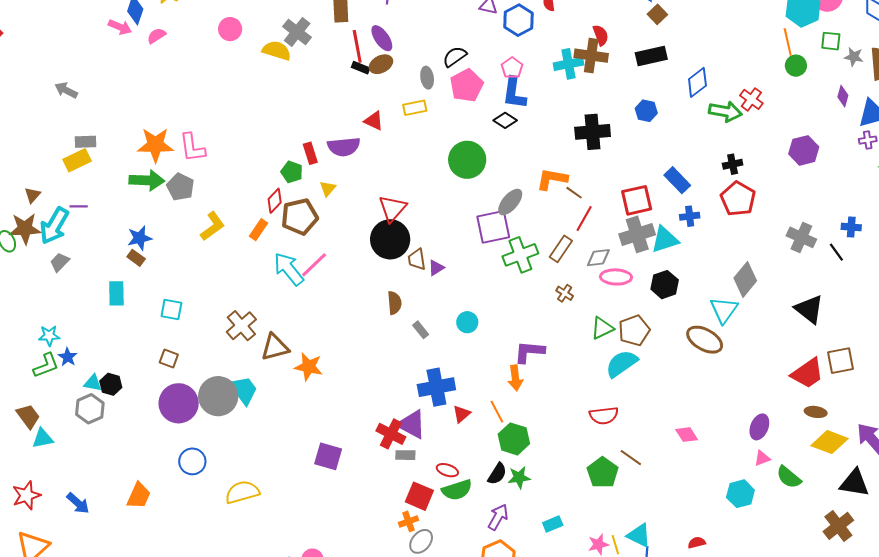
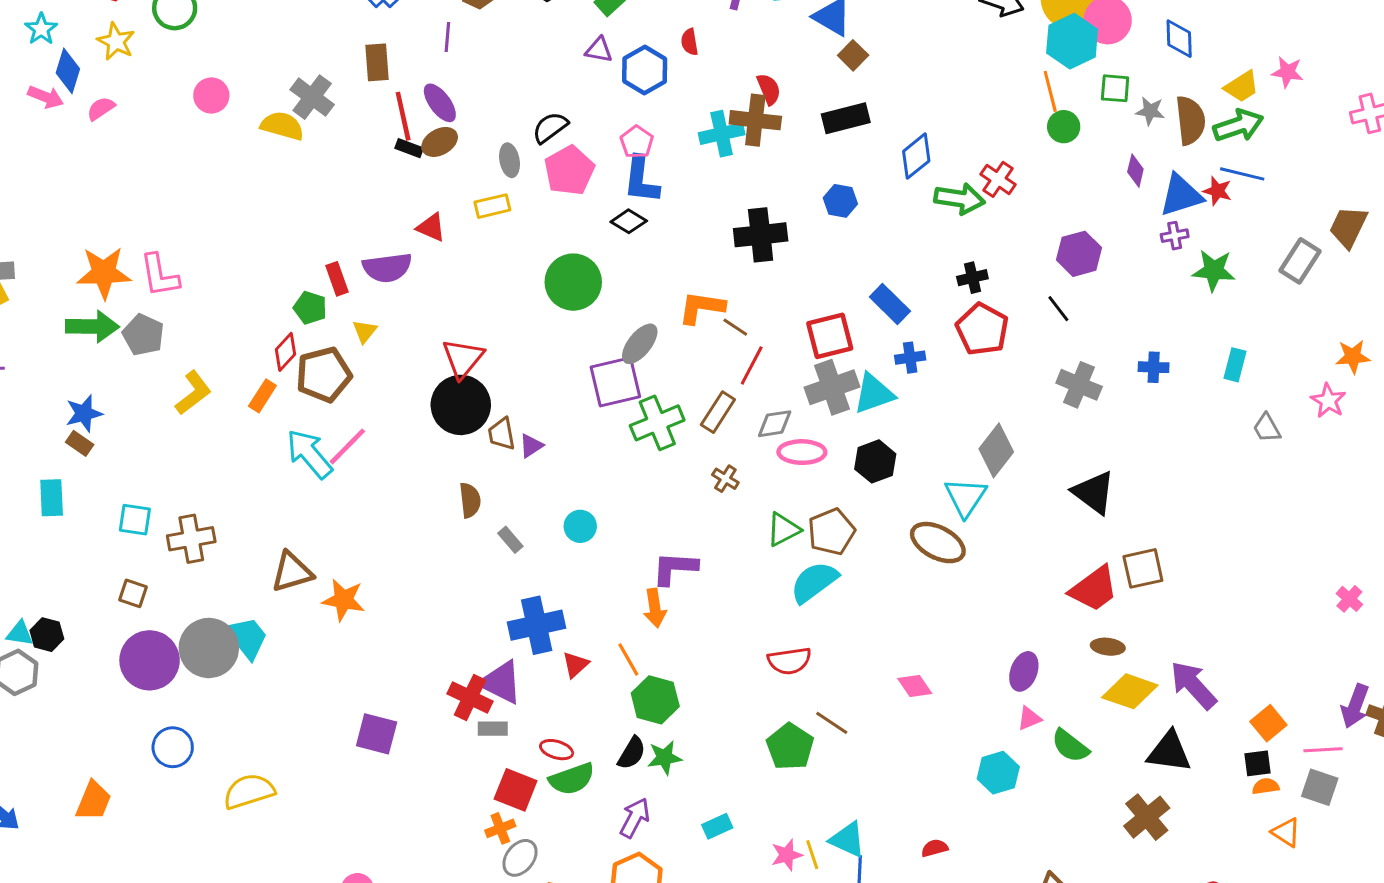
black line: (836, 252) -> (1058, 309), moved
brown cross: (241, 326) -> (191, 539), moved, turned 32

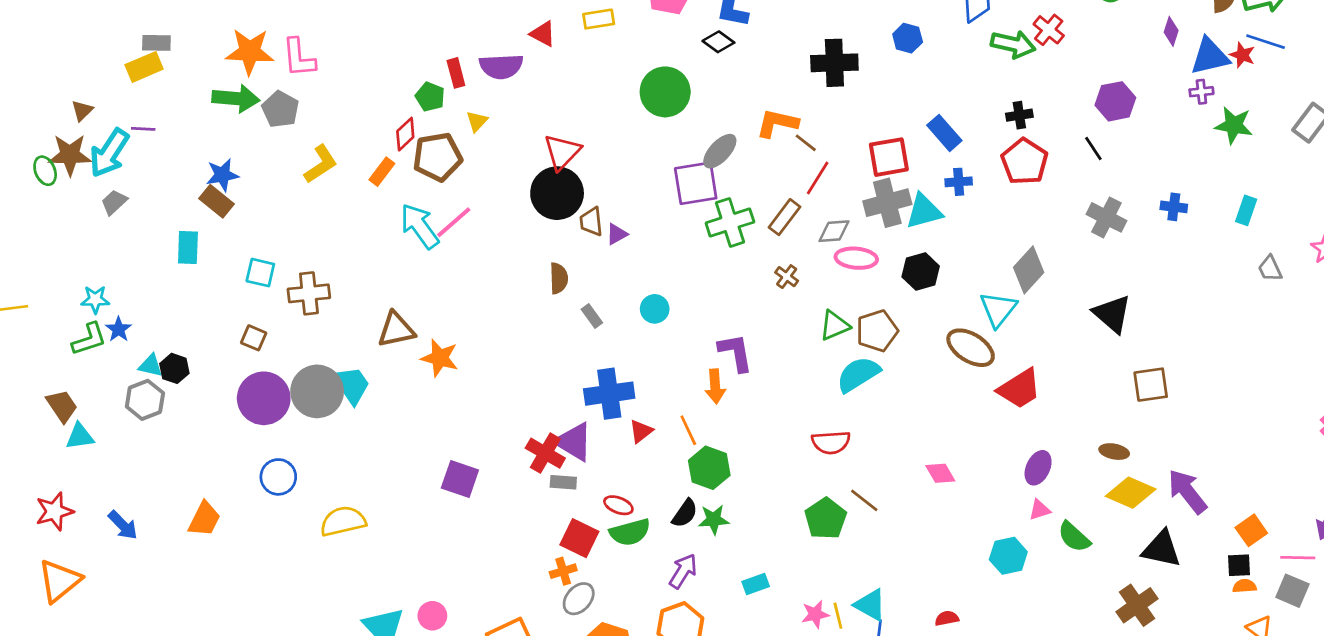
brown rectangle: (80, 443) -> (216, 201), size x1.4
purple L-shape: (675, 568) -> (736, 352), turned 72
red trapezoid: (1094, 589) -> (1019, 389), moved

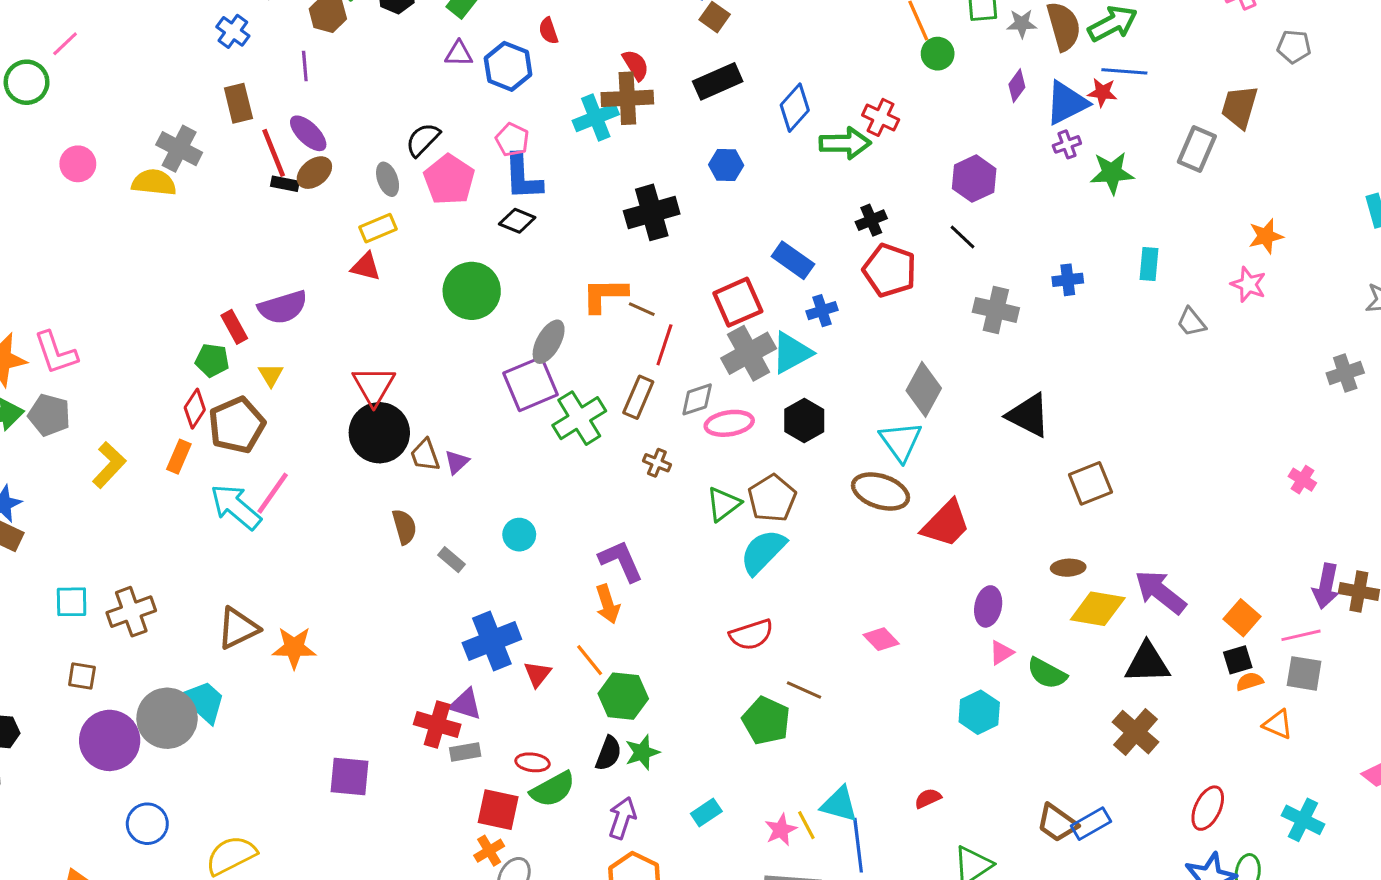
purple diamond: (1171, 31) -> (1017, 86), turned 32
red triangle: (543, 34) -> (366, 267), moved
purple triangle: (574, 442) -> (466, 704), size x0.7

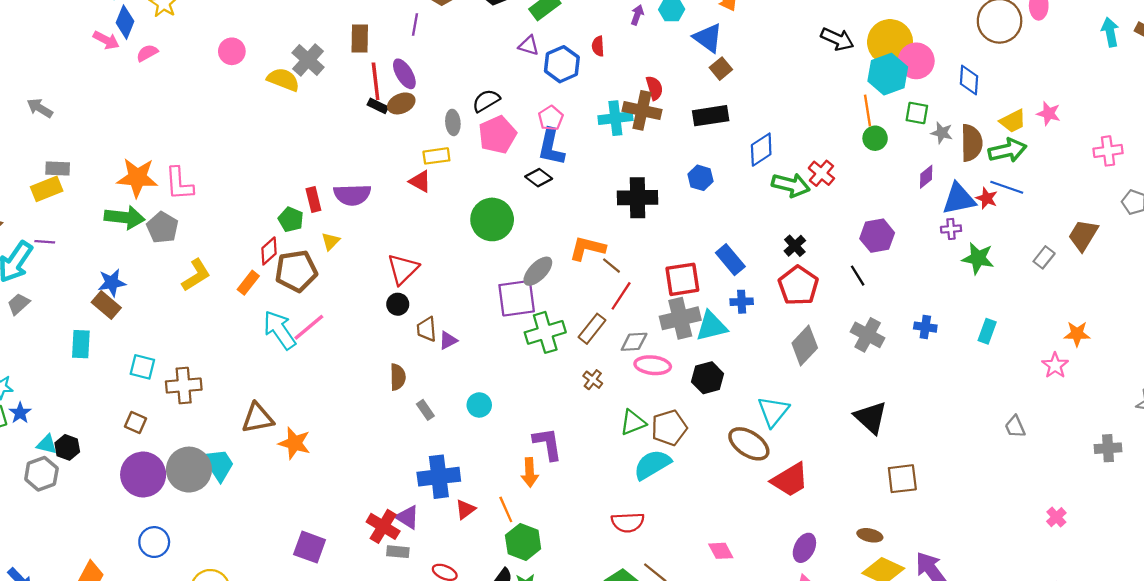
gray rectangle: (1197, 149) -> (1044, 257), size x0.7
black cross: (871, 220) -> (795, 246), turned -35
gray trapezoid: (1191, 322) -> (1015, 427), moved
gray diamond: (924, 389) -> (805, 345), moved
black circle: (379, 433) -> (398, 304), size x0.5

